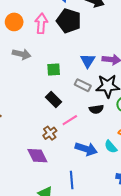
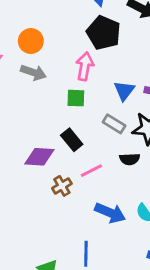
orange circle: (14, 22) -> (31, 41), moved
pink arrow: (41, 23) -> (85, 66), moved
purple diamond: (37, 156) -> (39, 157), moved, turned -65

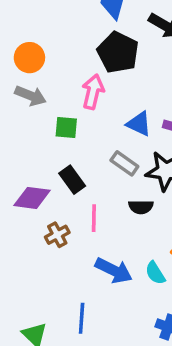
blue triangle: (124, 91) -> (139, 124), turned -45
green square: (76, 98) -> (66, 128), moved
pink line: (91, 171) -> (94, 218), turned -65

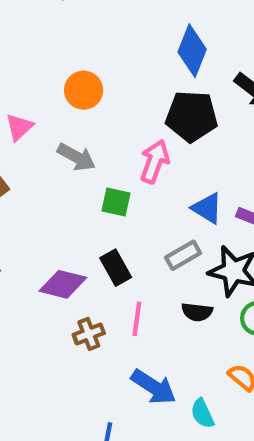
black pentagon: (118, 52) -> (192, 116), turned -30
orange circle: (29, 58) -> (84, 90), moved
gray rectangle: (124, 163) -> (183, 255), turned -72
cyan semicircle: (155, 273) -> (202, 413), moved

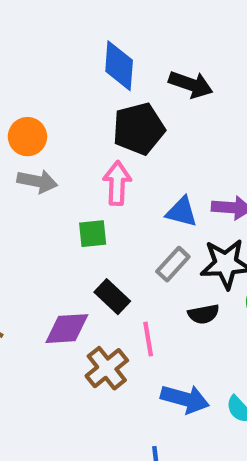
gray arrow: (76, 157) -> (37, 181), moved
brown cross: (89, 334) -> (107, 368), size x1.4

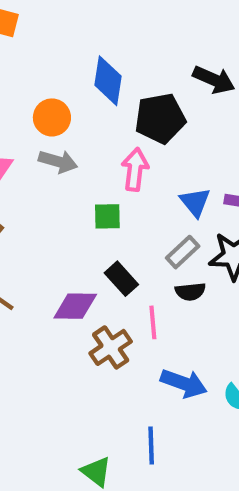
blue diamond: (119, 66) -> (108, 81), moved
blue triangle: (182, 212) -> (195, 202), turned 32
black semicircle: (204, 314) -> (190, 292), moved

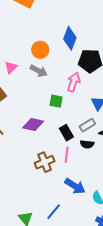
black rectangle: (121, 279) -> (66, 133), moved
purple diamond: (75, 306) -> (33, 124), moved
blue line: (151, 446) -> (54, 212), turned 30

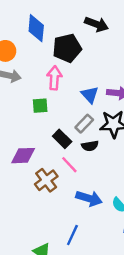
purple diamond: (33, 124) -> (23, 156), moved
pink line: (67, 155) -> (69, 165), turned -35

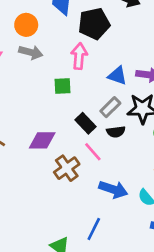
blue triangle: (90, 95) -> (117, 76), turned -30

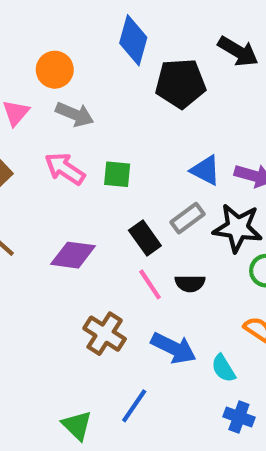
orange circle: (26, 25) -> (55, 70), moved
pink arrow: (79, 56) -> (65, 169), moved, turned -70
black semicircle: (116, 132) -> (190, 283), moved
brown cross: (67, 168) -> (105, 334), moved, turned -30

